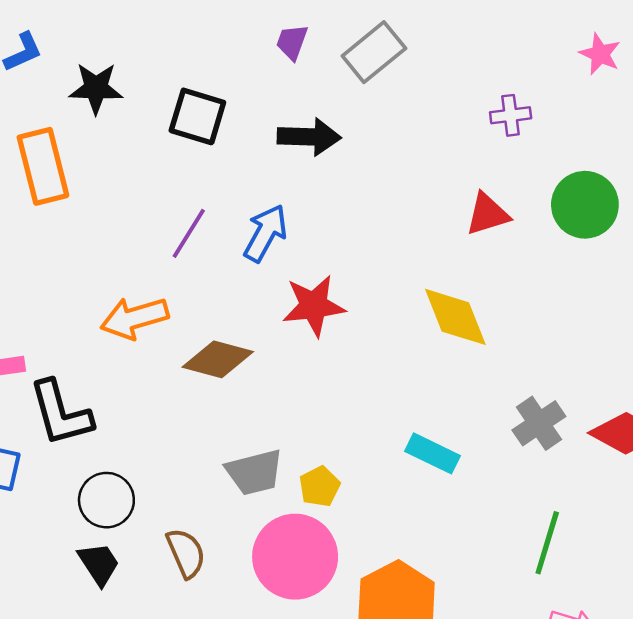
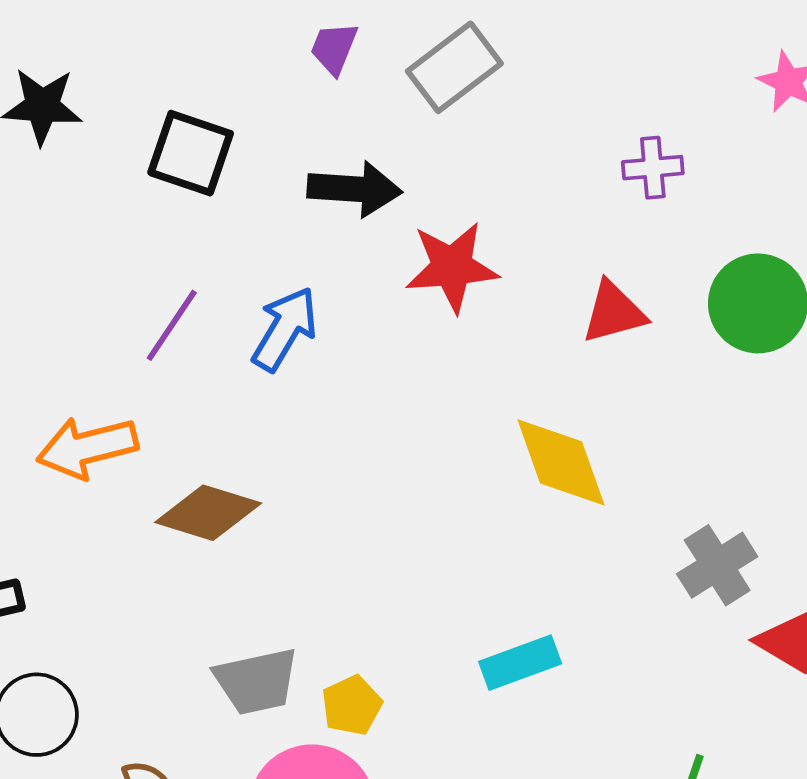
red star: (314, 306) -> (452, 267), moved
gray cross: (539, 423) -> (717, 565), moved
cyan rectangle: (432, 453) -> (520, 663), turned -48

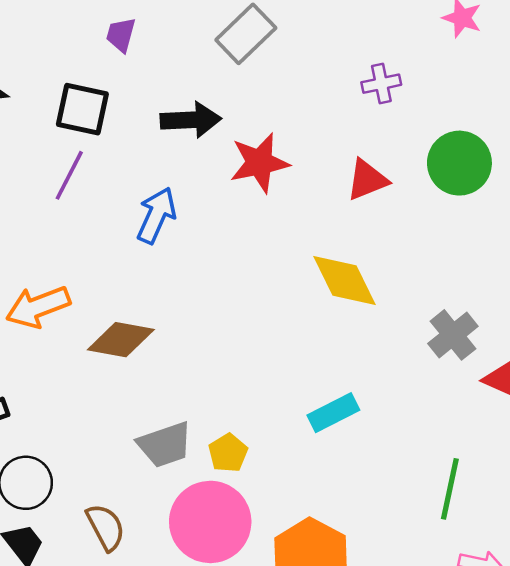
purple trapezoid: (334, 48) -> (121, 35), moved
purple line: (172, 325) -> (69, 175), moved

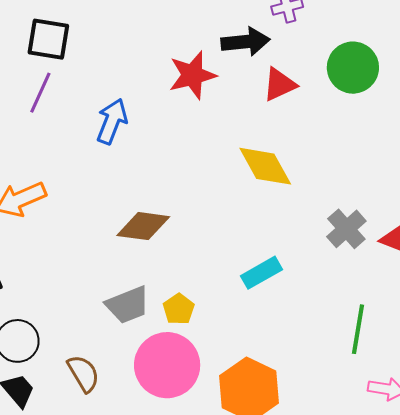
black arrow: (191, 120) -> (245, 42), moved
gray cross: (453, 335) -> (346, 229), moved
brown diamond: (121, 340) -> (143, 226), moved

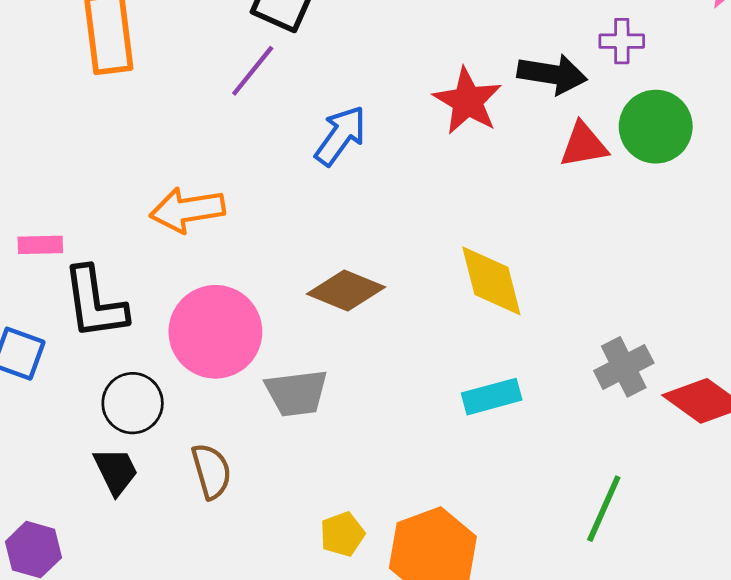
green circle: (353, 68) -> (656, 127), moved
red star: (192, 75) -> (467, 101), turned 30
yellow diamond: (265, 166) -> (491, 281), moved
yellow pentagon: (179, 309) -> (342, 534), moved
pink circle: (167, 365) -> (215, 332), moved

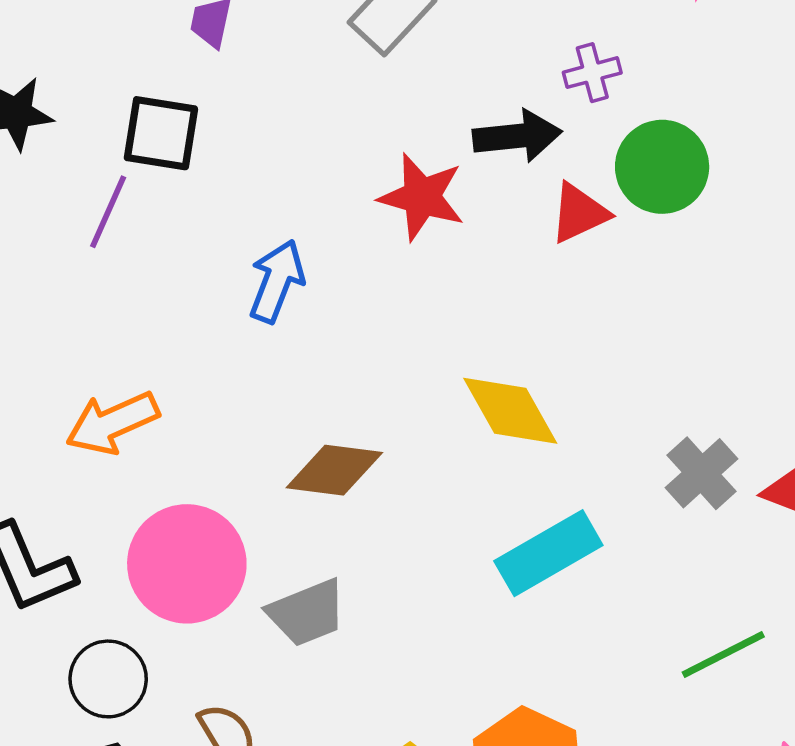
purple line: (253, 71) -> (108, 212), moved
cyan rectangle: (492, 397) -> (548, 553), size x1.4
green line: (604, 509) -> (723, 655), turned 54

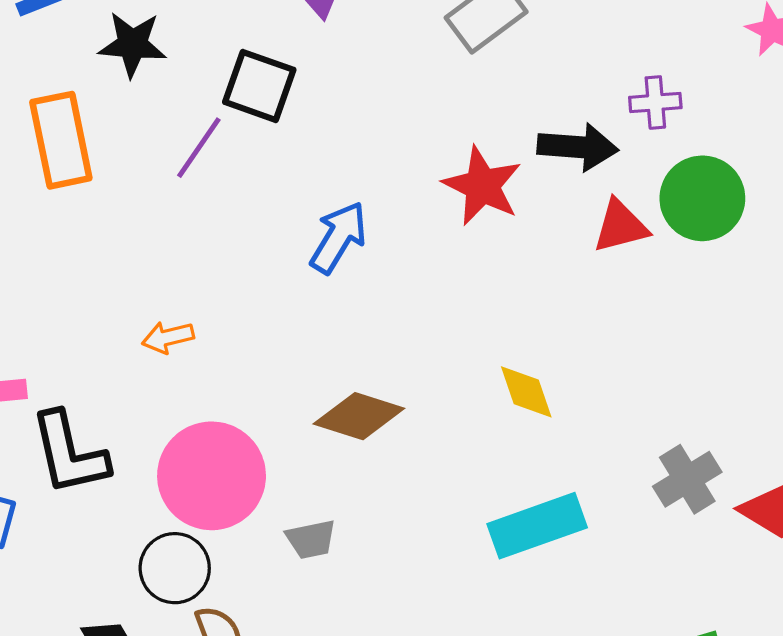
yellow diamond: (510, 411) -> (526, 392), size x0.7
orange arrow: (112, 423) -> (168, 337), size x0.6
gray trapezoid: (307, 613) -> (311, 539), size x0.7
black circle: (108, 679) -> (175, 568), moved

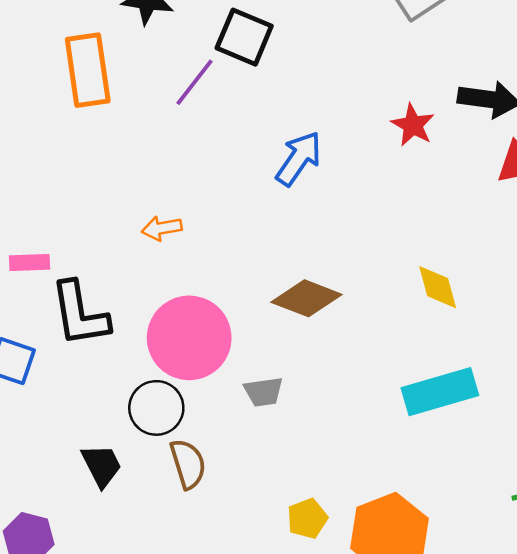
red star: (482, 186) -> (413, 125), size x0.7

